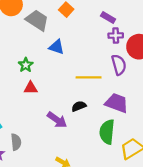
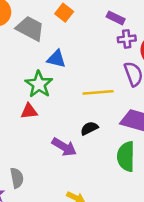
green star: (26, 65) -> (39, 84), moved, size x1.5

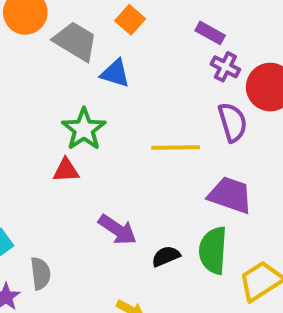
purple cross: (127, 39) -> (225, 67), turned 30
blue triangle: (56, 59) -> (115, 73), moved
black semicircle: (89, 128) -> (166, 256), moved

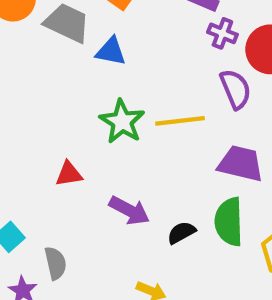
green star: (84, 129) -> (122, 122), moved
red triangle: (66, 170) -> (69, 174), moved

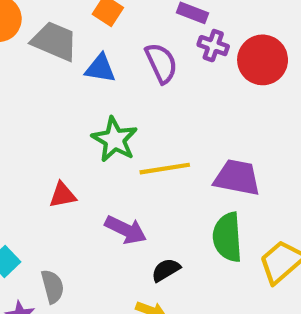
purple semicircle: (236, 89) -> (161, 63), moved
yellow line: (180, 121) -> (165, 169), moved
black semicircle: (181, 233) -> (166, 270), moved

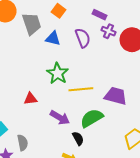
gray trapezoid: (54, 41) -> (32, 24), turned 45
green semicircle: (227, 237) -> (92, 118), moved, turned 60
black semicircle: (166, 270) -> (78, 138), turned 88

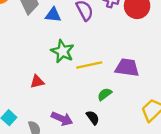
purple arrow: (60, 118) -> (62, 119), moved
green semicircle: (92, 118) -> (105, 94), size x0.6

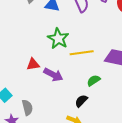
black semicircle: (93, 118) -> (81, 101), turned -104
purple arrow: (62, 119) -> (53, 75), moved

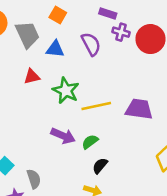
red triangle: (33, 64) -> (32, 77), moved
green semicircle: (94, 80) -> (90, 142), moved

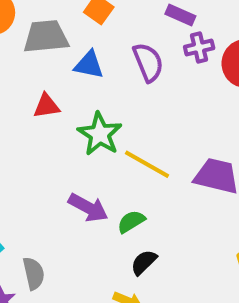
purple cross: (121, 32) -> (199, 47), turned -35
gray trapezoid: (27, 34) -> (46, 37), turned -76
yellow line: (96, 106) -> (147, 164), turned 36

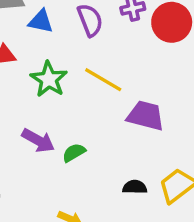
yellow line: (147, 164) -> (103, 80), moved
black semicircle: (144, 262) -> (135, 187), moved, turned 45

